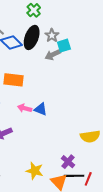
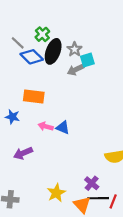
green cross: (34, 10) -> (42, 34), moved
yellow star: (35, 171) -> (56, 193), turned 30

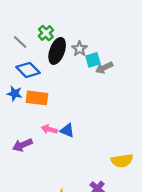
blue diamond: (32, 57) -> (28, 70), moved
gray arrow: (76, 70) -> (104, 68), moved
blue star: (12, 117) -> (15, 93), moved
purple arrow: (23, 153) -> (22, 145), moved

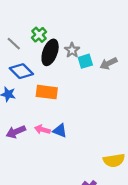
gray arrow: (104, 68) -> (108, 63), moved
orange rectangle: (37, 98) -> (47, 92), moved
purple arrow: (22, 145) -> (16, 132), moved

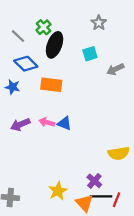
gray star: (72, 50) -> (99, 23), moved
gray arrow: (108, 63) -> (115, 69), moved

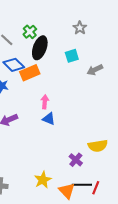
orange rectangle: (51, 85) -> (30, 73), moved, turned -30
pink arrow: (47, 122) -> (45, 102), moved, turned 80
purple cross: (94, 181) -> (76, 160), moved

